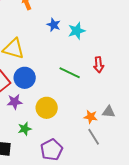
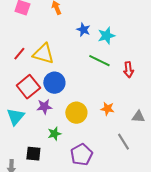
green line: (70, 73) -> (99, 61), moved
orange star: (91, 117) -> (107, 109), moved

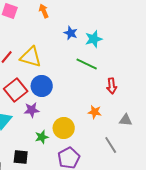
red arrow: (128, 70) -> (112, 86), moved
yellow circle: (76, 113) -> (64, 128), moved

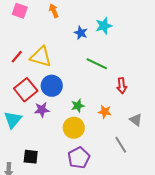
cyan star: (94, 39) -> (104, 26), moved
gray triangle: (126, 120) -> (136, 120), turned 32
green star: (42, 137) -> (78, 106), moved

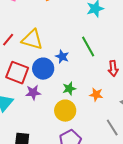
blue star: (81, 33) -> (62, 57), moved
green line: (97, 64) -> (88, 47), turned 35
red square: (26, 90) -> (17, 73), turned -30

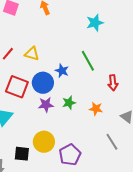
yellow triangle: (32, 40) -> (32, 54), size x0.7
purple star: (33, 93) -> (46, 105), moved
yellow circle: (65, 111) -> (44, 142), moved

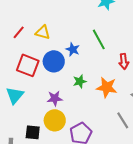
purple star: (46, 105) -> (55, 98), moved
orange star: (96, 109) -> (107, 87), size x1.5

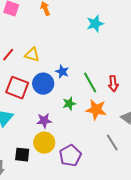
green line: (99, 39) -> (90, 83), moved

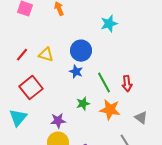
blue circle: (43, 84) -> (81, 51), moved
red square: (17, 88) -> (31, 88), turned 30

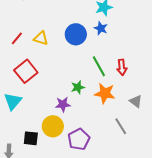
blue star: (76, 72) -> (101, 28), moved
purple star: (58, 121) -> (63, 104), moved

